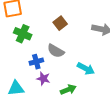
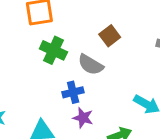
gray semicircle: (56, 51) -> (91, 65), moved

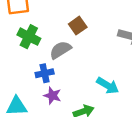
gray semicircle: (91, 65) -> (60, 50), turned 115

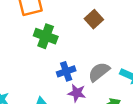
gray semicircle: (60, 50) -> (99, 72), moved

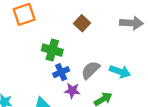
green cross: (46, 36) -> (52, 50), moved

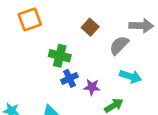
gray semicircle: (90, 70) -> (119, 45), moved
purple star: (72, 91) -> (92, 87), moved

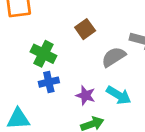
purple star: (92, 87) -> (86, 95), moved

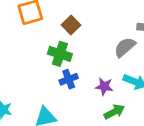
brown square: (85, 29) -> (71, 25), moved

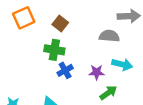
gray semicircle: (125, 47) -> (109, 36), turned 54

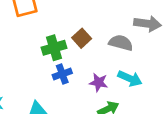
brown square: (60, 24) -> (82, 38), moved
green cross: (54, 50) -> (54, 48), turned -36

